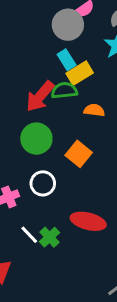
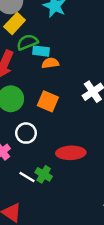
cyan rectangle: (67, 60) -> (41, 51), moved, turned -35
yellow rectangle: (80, 73) -> (15, 23), moved
green semicircle: (64, 90) -> (27, 42), moved

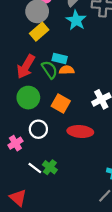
green semicircle: (27, 42) -> (50, 70), moved, turned 72
red ellipse: (71, 153) -> (80, 132), moved

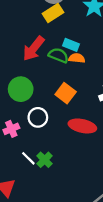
green semicircle: (50, 70) -> (58, 55), turned -42
green circle: (28, 98) -> (21, 89), moved

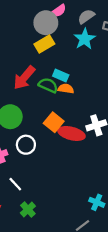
red ellipse: (82, 126) -> (71, 133), moved
green cross: (45, 160) -> (28, 209), moved

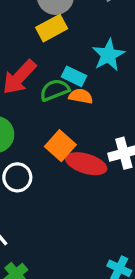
cyan star: (85, 39) -> (108, 55), moved
green semicircle: (48, 85) -> (55, 90), turned -48

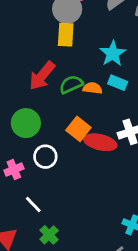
yellow rectangle: (52, 28) -> (66, 35), turned -55
cyan rectangle: (74, 76) -> (118, 83), moved

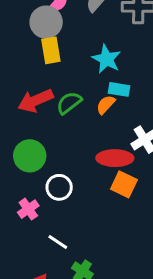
red arrow: (42, 76) -> (35, 101), turned 40
orange semicircle: (93, 88) -> (106, 105), moved, turned -42
orange square: (78, 129) -> (124, 184), moved

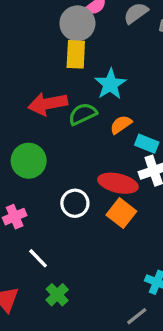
cyan star: (106, 59) -> (110, 84), moved
cyan rectangle: (119, 89) -> (147, 144), moved
white circle: (59, 187) -> (75, 203), moved

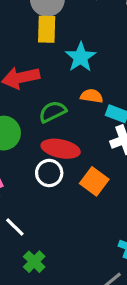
green semicircle: (83, 114) -> (53, 112), moved
orange semicircle: (121, 125) -> (92, 96), turned 45
red ellipse: (118, 183) -> (61, 149), moved

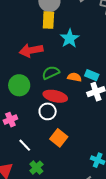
orange semicircle: (92, 96) -> (74, 77), moved
orange square: (94, 181) -> (59, 138), moved

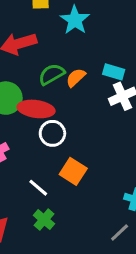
orange semicircle: (74, 77) -> (76, 78), moved, turned -48
red ellipse: (55, 96) -> (36, 109), moved
white line: (25, 145) -> (38, 188), moved

